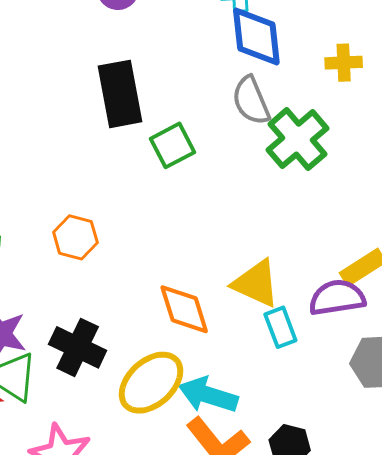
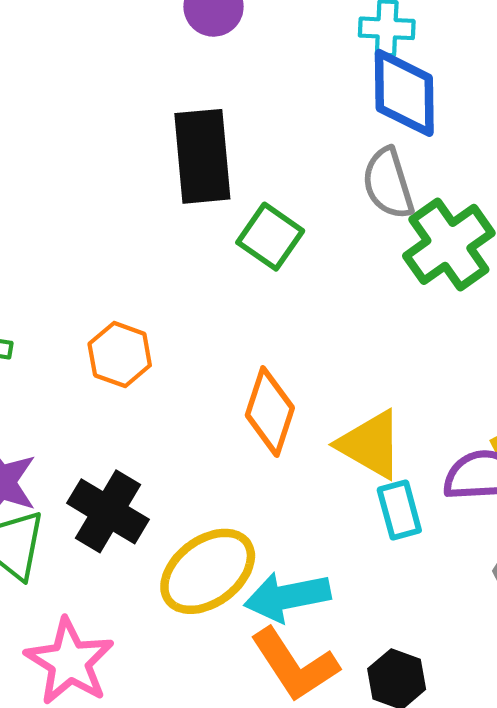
green square: (173, 145) -> (270, 237), turned -33
orange diamond: (184, 309) -> (270, 412), moved, turned 30
cyan arrow: (208, 395) -> (287, 597), turned -34

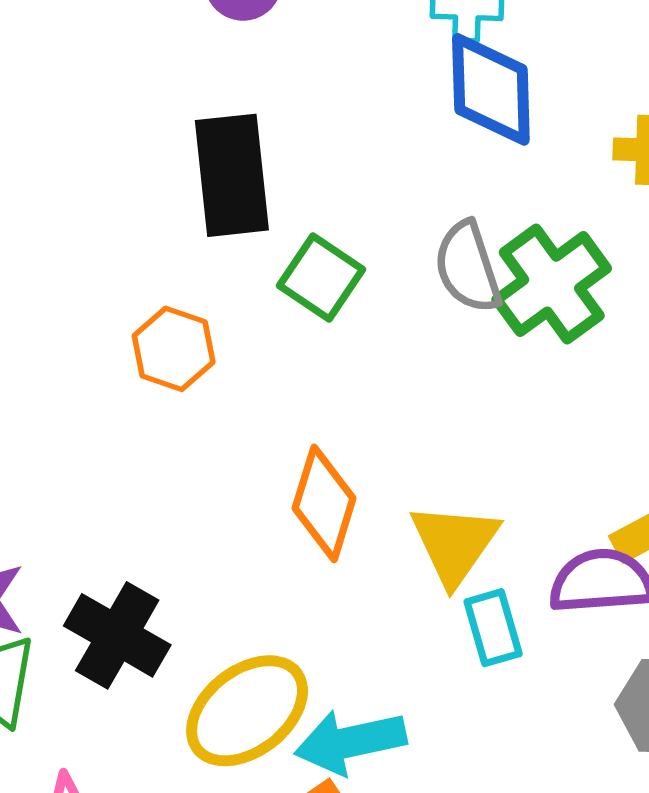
gray semicircle: (388, 183) -> (468, 267), moved
orange hexagon: (120, 355) -> (174, 349), moved
yellow triangle: (370, 444) -> (454, 544), turned 36

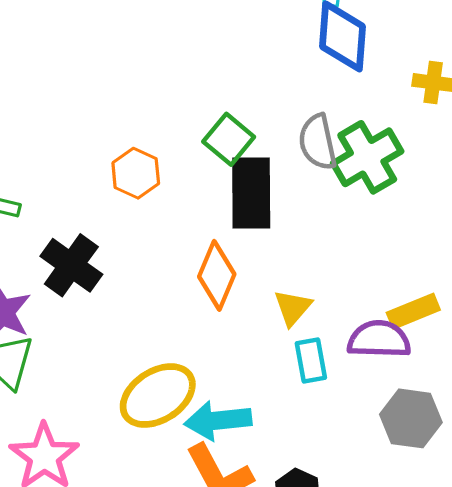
black rectangle: (232, 175) -> (251, 193), moved
yellow triangle: (454, 544) -> (293, 308), size x0.7
black cross: (117, 635) -> (71, 265), moved

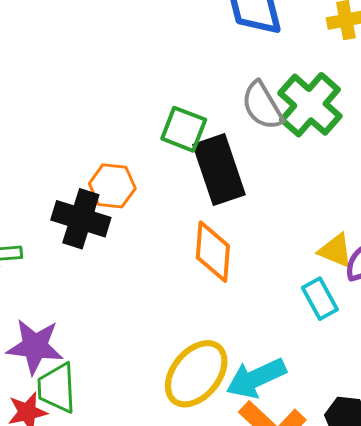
black cross: (71, 265) -> (81, 219), moved
yellow triangle: (293, 308) -> (335, 251), moved, turned -30

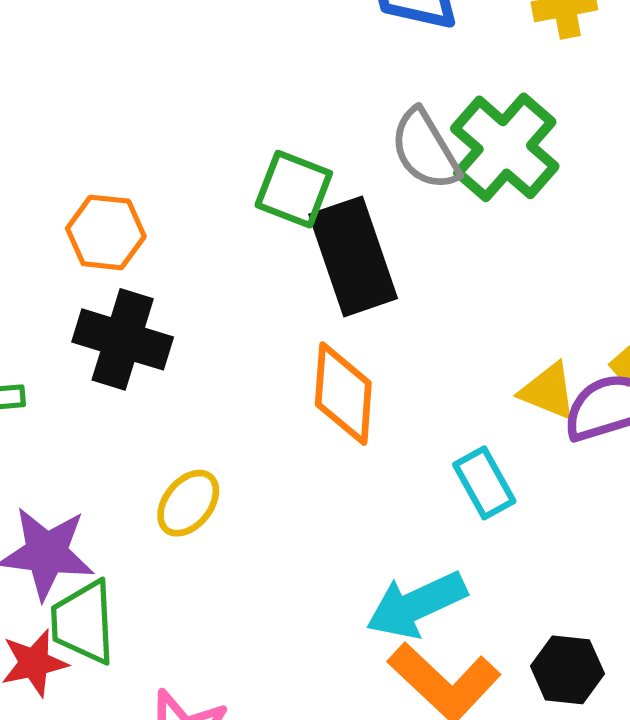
orange hexagon: (112, 186) -> (106, 232), moved
cyan rectangle: (320, 299) -> (484, 483), moved
yellow ellipse: (196, 374) -> (188, 503), moved, size x0.6

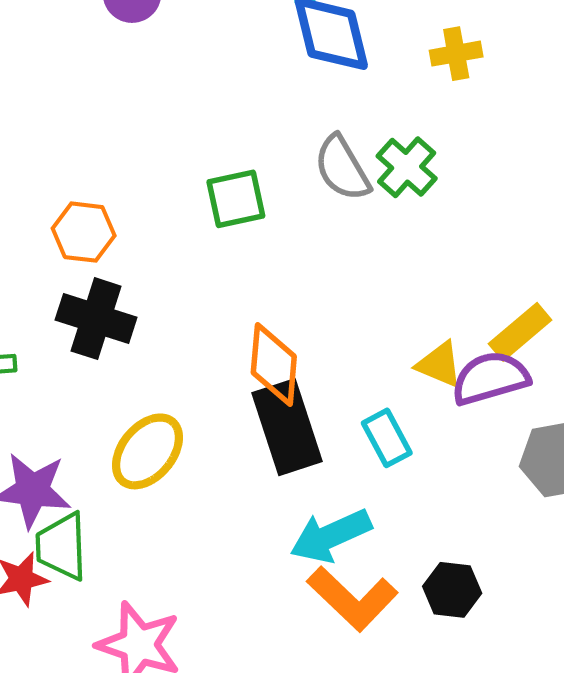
green cross: (505, 147) -> (407, 167), size x0.7
green square: (294, 189) -> (236, 199), turned -34
black rectangle: (353, 256) -> (287, 427), moved
yellow ellipse: (188, 503) -> (147, 451), size x1.4

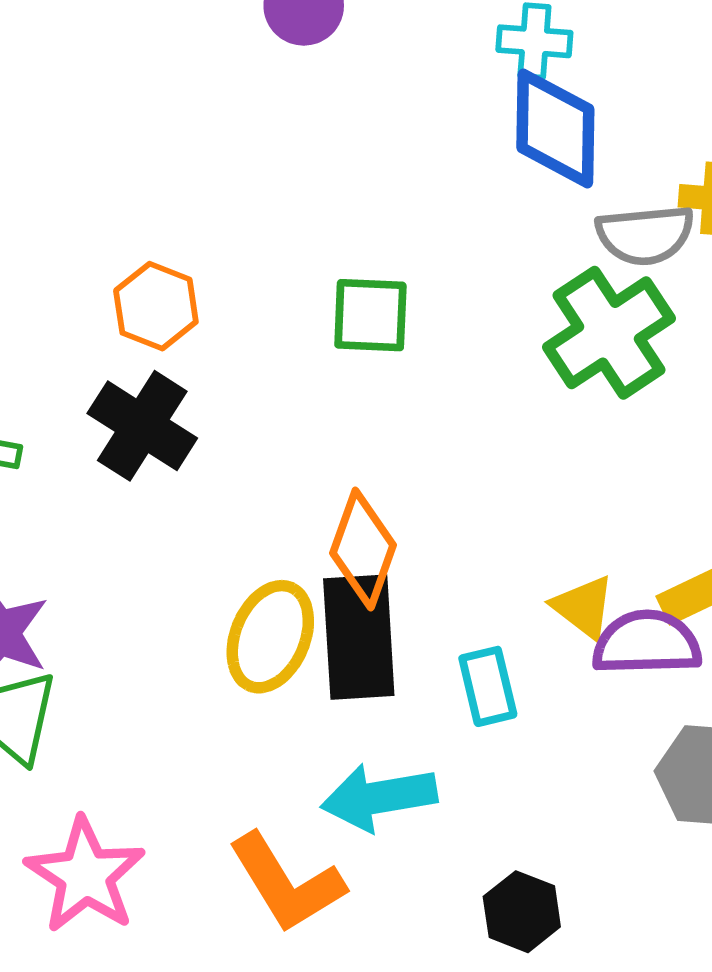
green cross: (407, 167) -> (609, 333), size x1.5
gray semicircle: (342, 168) -> (645, 235), moved, turned -80
yellow ellipse: (147, 451) -> (270, 637), moved, turned -32
orange L-shape: (352, 599) -> (286, 883), moved

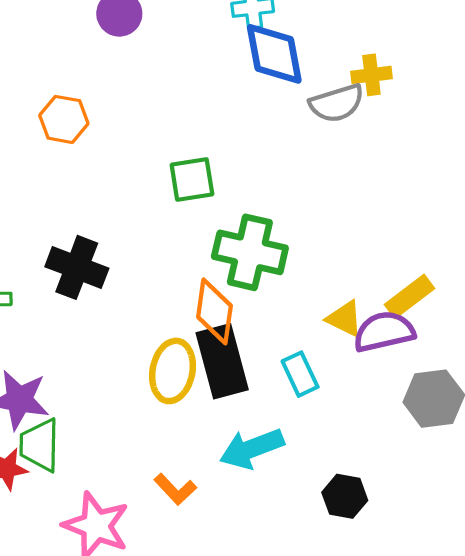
orange hexagon: (156, 306) -> (64, 119), moved
green cross: (609, 333) -> (250, 252), moved, turned -32
orange L-shape: (286, 883) -> (175, 489), moved, size x0.6

